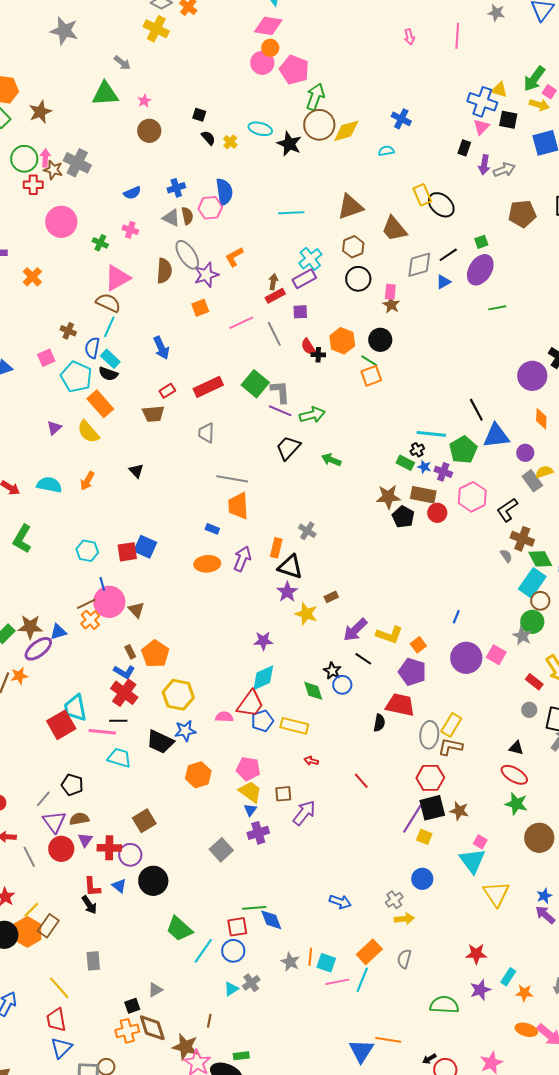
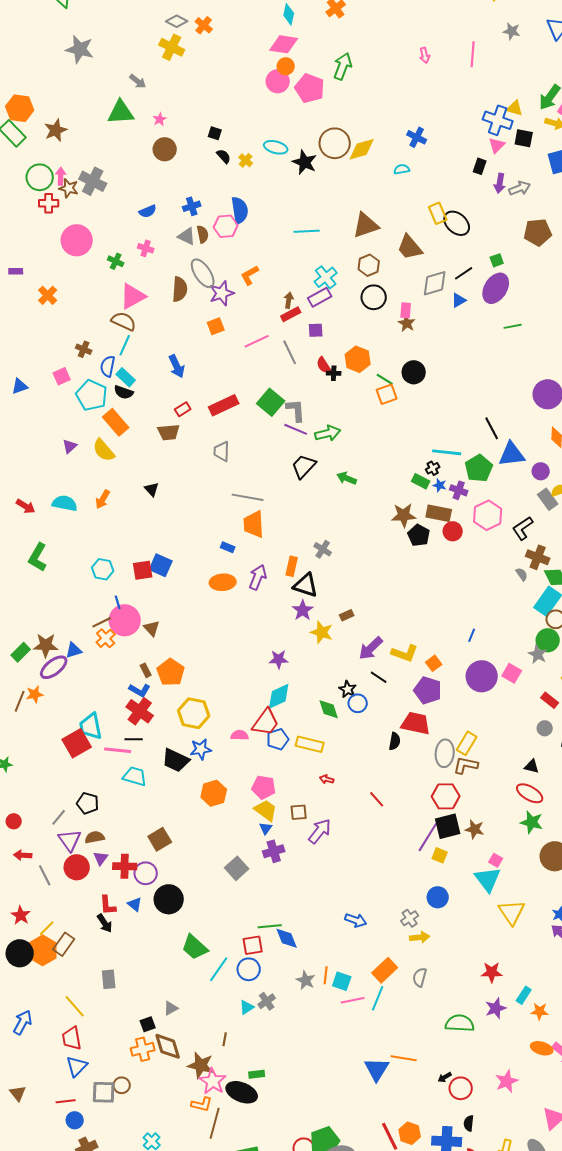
green arrow: (315, 97) -> (343, 66), moved
black circle: (380, 340) -> (414, 372), moved

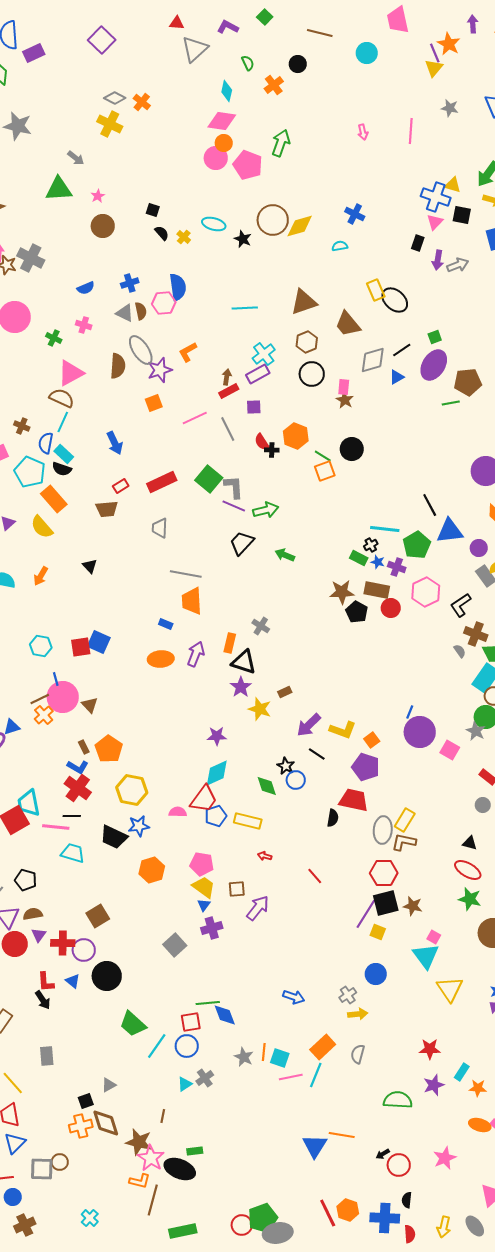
black star: (305, 162) -> (243, 239), size x0.7
brown pentagon: (538, 232) -> (468, 382), moved
purple circle: (482, 676) -> (420, 732), moved

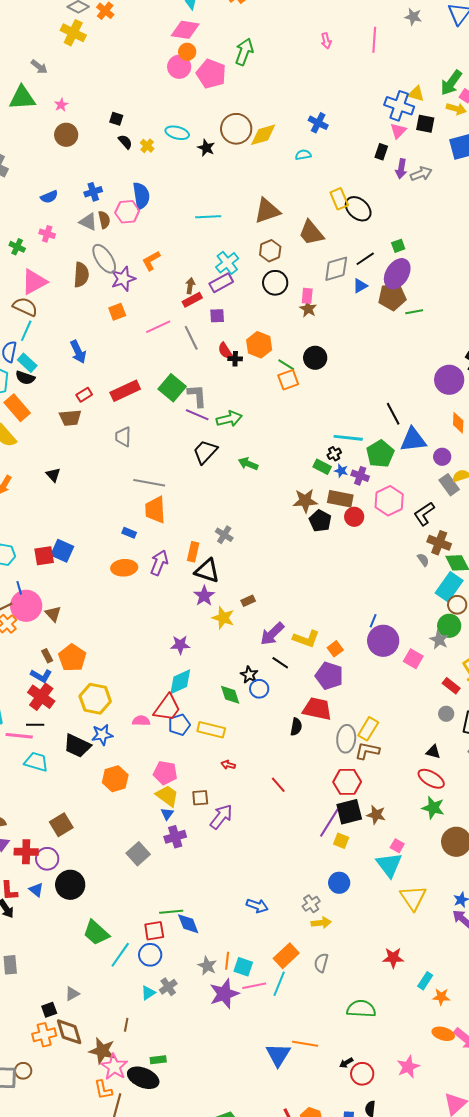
brown pentagon: (468, 382) -> (392, 297), moved
purple star: (434, 1085) -> (224, 994), moved, size x1.4
orange L-shape: (140, 1181) -> (103, 1090), turned 65

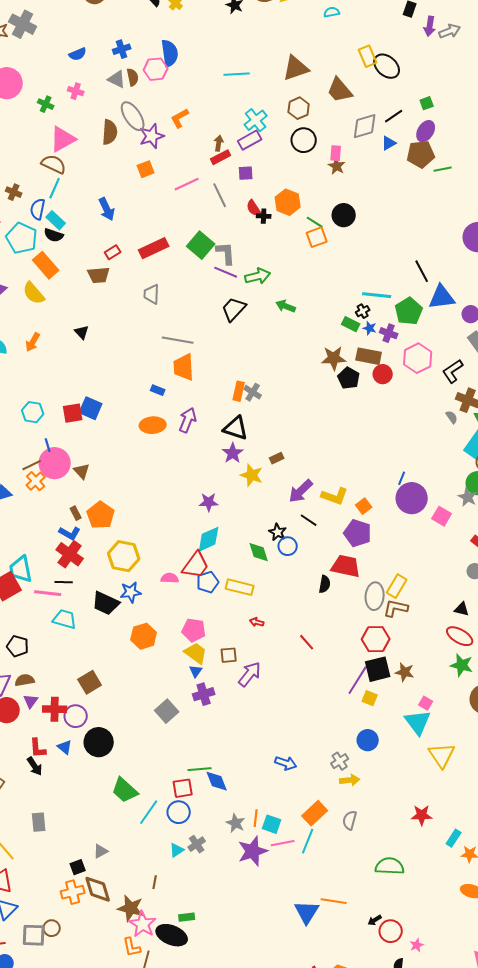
purple ellipse: (397, 274) -> (426, 131), size x0.7
green arrow: (248, 464) -> (286, 306), moved
orange rectangle: (193, 552) -> (239, 391), moved
pink star: (408, 1067) -> (417, 945), moved, size x0.6

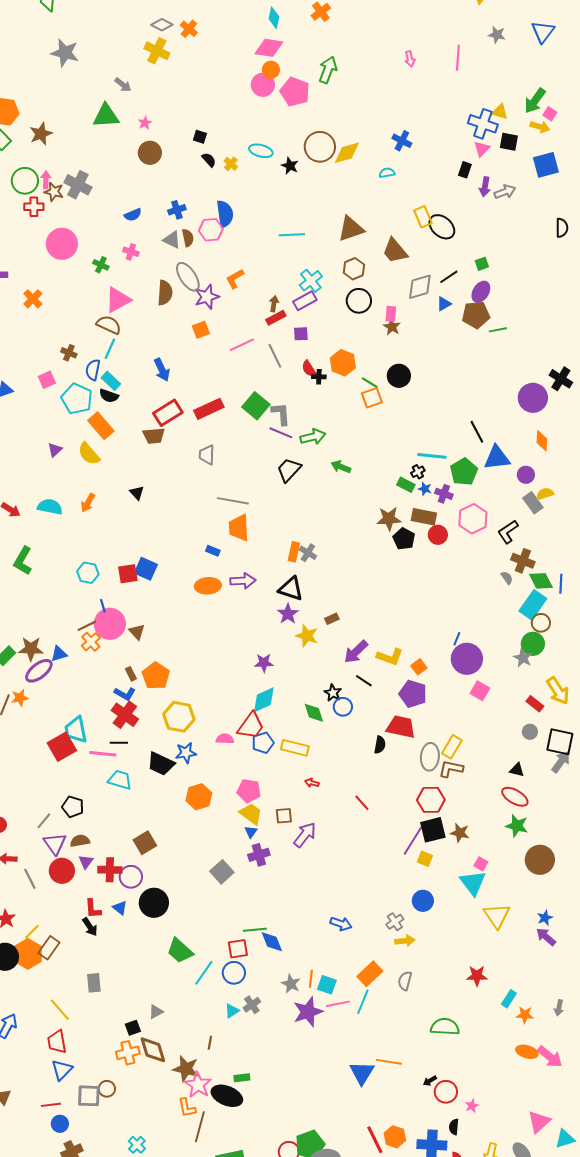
red rectangle: (113, 252) -> (168, 413), size x1.8
purple arrow: (188, 420) -> (243, 581), turned 65
pink square: (442, 516) -> (480, 691), moved

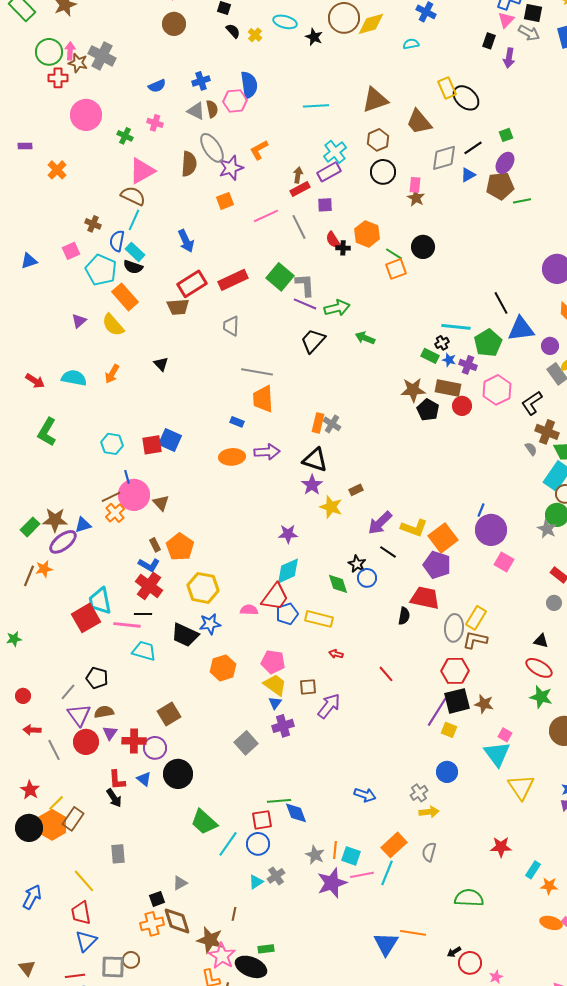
gray arrow: (505, 192) -> (529, 33), moved, turned 50
orange square: (419, 667) -> (443, 538), size x1.8

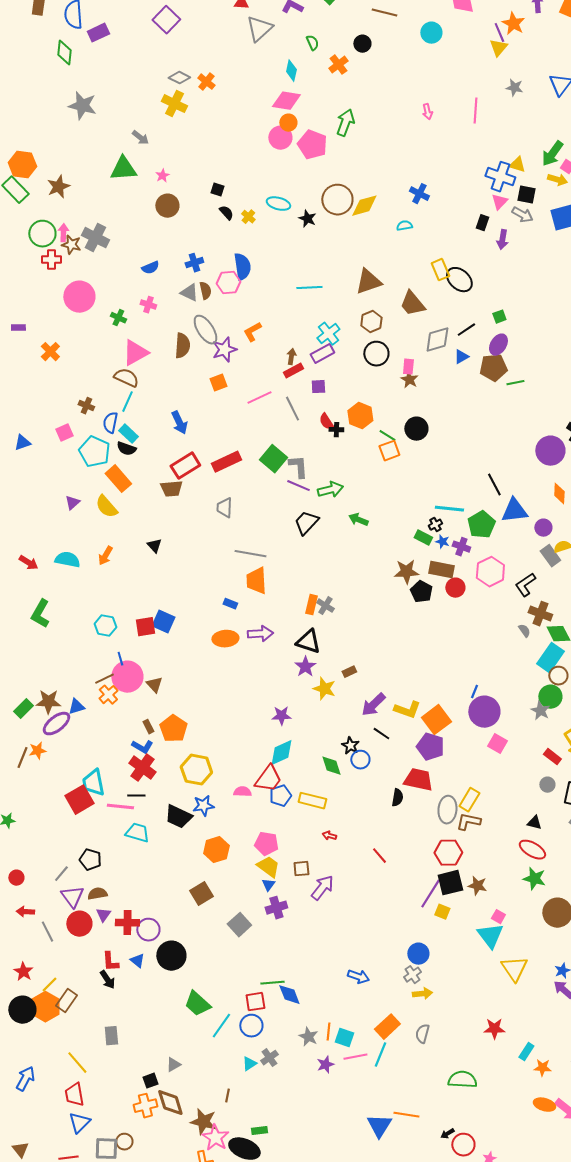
brown square: (169, 714) -> (201, 894), moved
blue circle: (447, 772) -> (418, 954), moved
purple star: (332, 883) -> (325, 1065), size x0.6

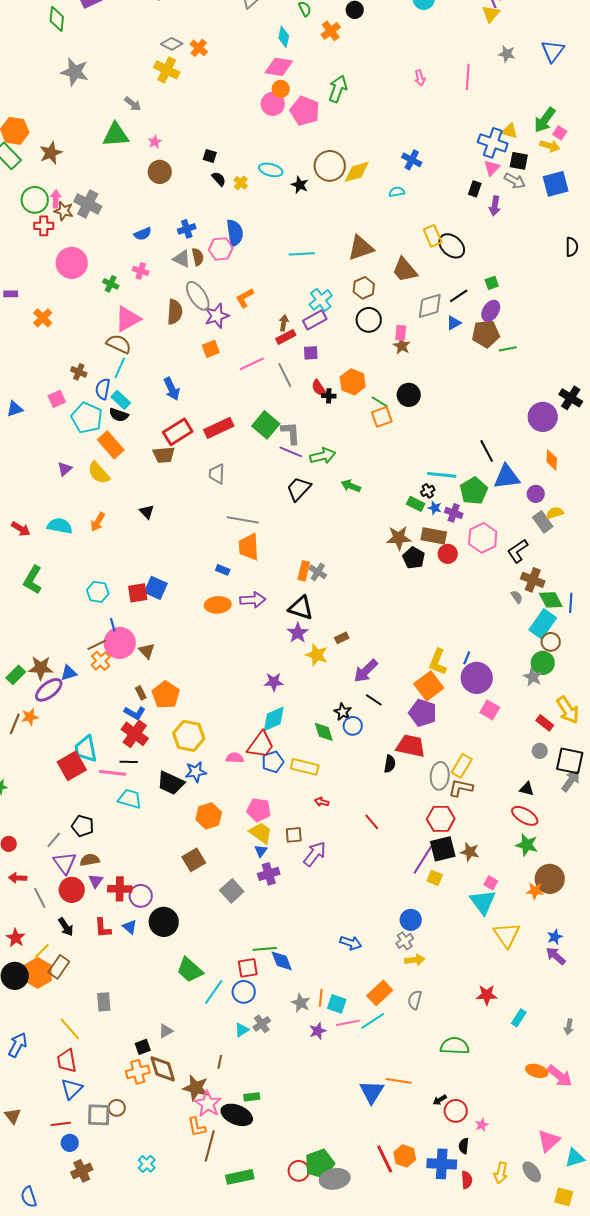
yellow L-shape: (407, 710) -> (438, 662), moved, turned 92
black arrow: (107, 980) -> (66, 927), moved
cyan line: (380, 1055) -> (373, 1021), turned 35
orange star: (542, 1068) -> (535, 891), moved

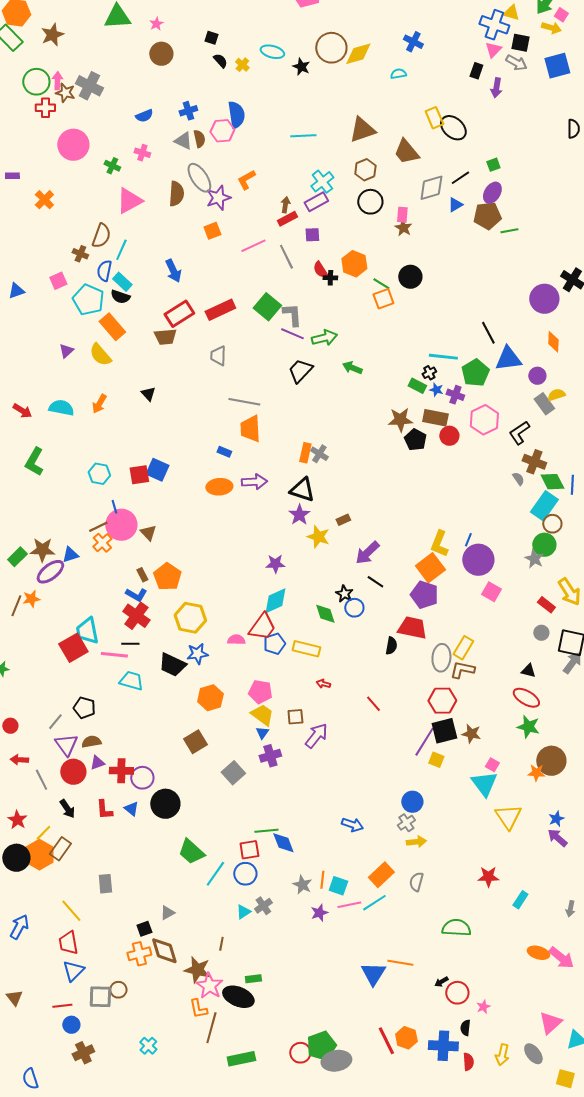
brown semicircle: (119, 344) -> (101, 236), moved, turned 85
purple triangle: (96, 881) -> (97, 763), turned 35

